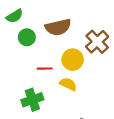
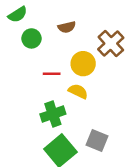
brown semicircle: (58, 27) -> (67, 27), size x0.6
green cross: (32, 100) -> (53, 114), moved

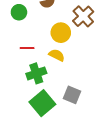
red line: (52, 74) -> (27, 48), moved

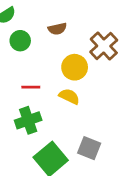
green cross: (36, 73) -> (28, 120), moved

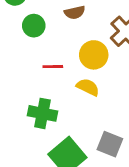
red line: (31, 87) -> (53, 67), moved
green cross: (28, 120) -> (43, 113), turned 30

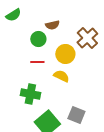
green circle: (34, 26) -> (38, 39), moved

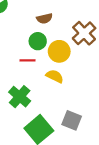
green circle: (38, 39) -> (38, 41), moved
green cross: (30, 94) -> (20, 97), turned 30

